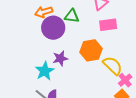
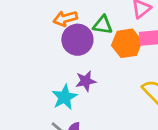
orange hexagon: (91, 50) -> (127, 43), moved

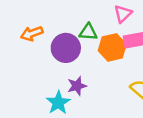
orange arrow: (65, 18) -> (32, 34), moved

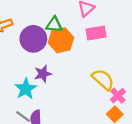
orange hexagon: (112, 47) -> (61, 40), moved

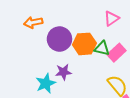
green triangle: (54, 25) -> (102, 48), moved
pink rectangle: (96, 33) -> (117, 53), moved, turned -42

